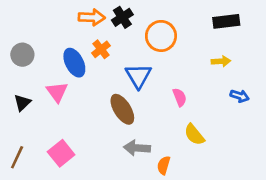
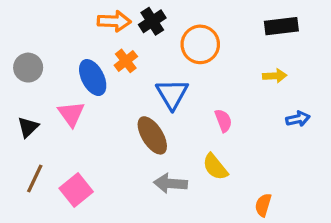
blue arrow: (240, 96) -> (298, 119), turned -30
yellow semicircle: (194, 135) -> (215, 167), moved
brown line: (17, 157) -> (35, 178), moved
orange semicircle: (164, 165) -> (263, 205), moved

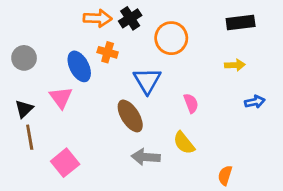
orange cross: (126, 61) -> (108, 52), turned -36
brown line: (35, 178) -> (30, 137), moved, turned -35

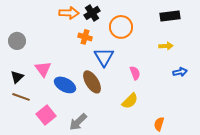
orange cross: (108, 52) -> (85, 37), moved
blue ellipse: (79, 66) -> (65, 85), moved, turned -35
brown line: (30, 137) -> (21, 97), turned -60
yellow semicircle: (184, 143) -> (130, 101), turned -96
gray arrow: (146, 157) -> (78, 122), moved, turned -48

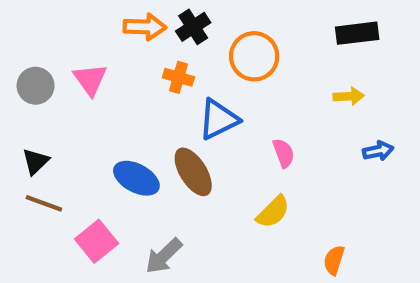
blue triangle: (104, 57) -> (218, 119), turned 35
pink triangle: (43, 69) -> (90, 79), moved

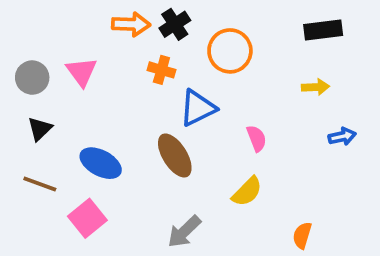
black triangle: (36, 161) -> (40, 129), moved
blue ellipse: (136, 178) -> (101, 163), moved
gray arrow: (164, 256) -> (184, 232), moved

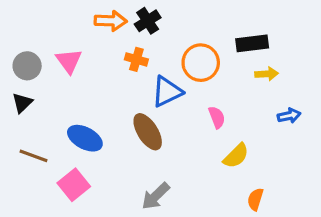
black rectangle: (323, 30) -> (252, 43), moved
orange circle: (230, 51) -> (201, 63), moved
black triangle: (40, 129) -> (22, 103), moved
yellow semicircle: (247, 192) -> (236, 156), moved

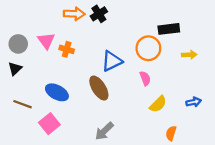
orange cross: (136, 59) -> (67, 49), moved
orange circle: (201, 63) -> (148, 48), moved
yellow arrow: (267, 74) -> (189, 55), moved
blue arrow: (289, 116) -> (194, 102), moved

